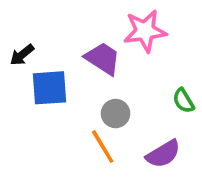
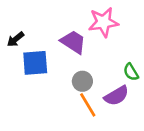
orange line: (103, 147) -> (88, 105), moved
purple semicircle: (163, 154) -> (117, 96), moved

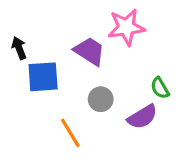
black arrow: (15, 39) -> (19, 48), turned 108
orange line: (88, 105) -> (70, 133), moved

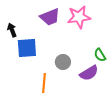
purple trapezoid: (89, 51) -> (50, 17), moved, turned 125
orange line: (70, 133) -> (44, 83), turned 36

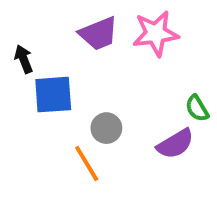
gray circle: (63, 62) -> (106, 128), moved
orange line: (44, 83) -> (87, 164), turned -36

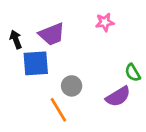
purple trapezoid: (99, 33) -> (52, 34), moved
pink star: (156, 33) -> (105, 22), size x0.6

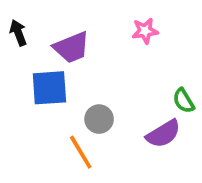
black arrow: (16, 39) -> (18, 33), moved

